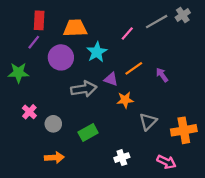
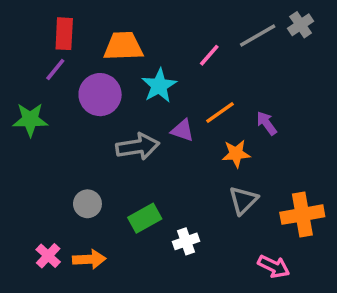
orange star: (125, 100) -> (236, 154), moved
pink cross: (29, 112) -> (48, 256), moved
white cross: (122, 158) -> (186, 241), moved

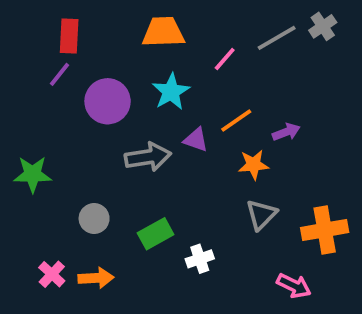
orange trapezoid: (123, 46) -> (163, 32), moved
green star: (30, 120) -> (33, 174), moved
purple arrow: (267, 123) -> (286, 132), turned 105

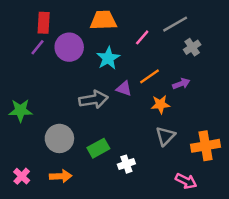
gray cross: (323, 26) -> (192, 47), moved
purple circle: (108, 101) -> (69, 47), moved
gray circle: (94, 218) -> (59, 138), size x1.5
pink cross: (52, 274) -> (22, 176), moved

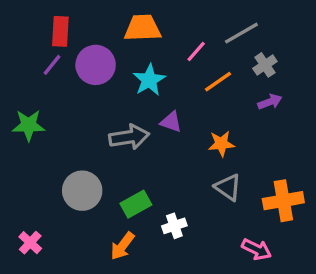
orange line: (150, 76) -> (218, 82), moved
purple arrow: (181, 84) -> (270, 102), moved
green star: (20, 110) -> (28, 125), moved
gray triangle: (165, 136) -> (228, 187), turned -40
orange arrow: (61, 176) -> (122, 246), moved, turned 130

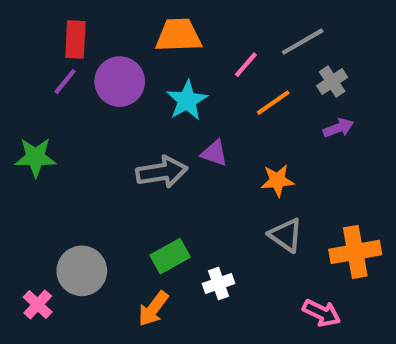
gray circle: (82, 191) -> (82, 271), moved

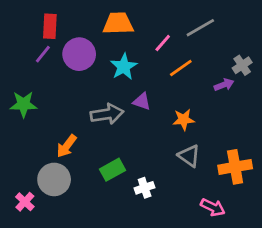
gray cross: (332, 82) -> (242, 65), moved
orange arrow: (153, 309) -> (67, 146), moved

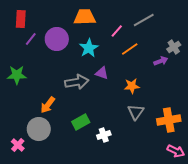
red rectangle: (50, 26) -> (21, 19), moved
gray triangle: (189, 156) -> (136, 112), turned 30
pink arrow: (213, 207) -> (176, 151), moved

